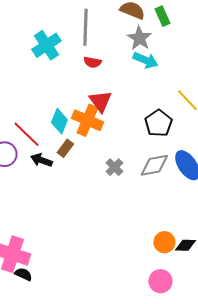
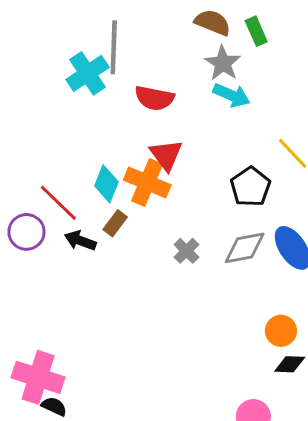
gray line: (85, 27) -> (114, 47), moved
red semicircle: (92, 62) -> (154, 98), size x1.5
orange circle: (164, 242) -> (281, 331), moved

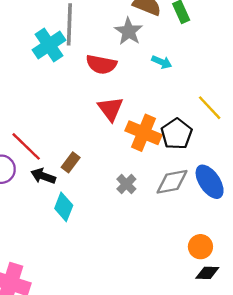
gray star: (223, 63) -> (129, 31), moved
cyan arrow: (232, 95) -> (162, 62), size x0.7
orange cross: (147, 182) -> (143, 133), moved
cyan diamond: (106, 184) -> (64, 207), moved

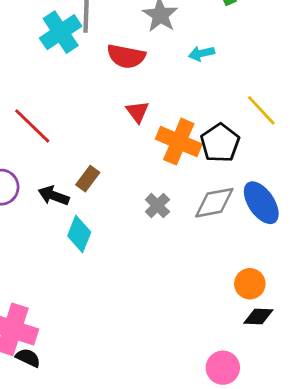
cyan arrow: (162, 62) -> (202, 53), turned 144
red triangle: (110, 109) -> (138, 112), size x0.7
red line: (26, 146) -> (32, 126), moved

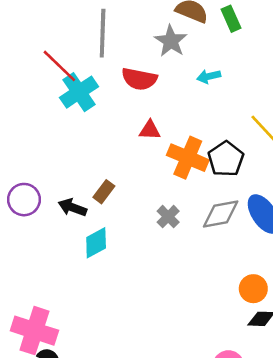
cyan cross: (61, 32) -> (79, 92), moved
red triangle: (138, 112) -> (150, 130), turned -50
red line: (32, 126) -> (59, 66), moved
cyan diamond: (79, 234) -> (96, 243), turned 40

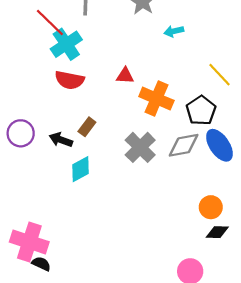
red semicircle: (139, 79) -> (70, 80), moved
black pentagon: (226, 159) -> (201, 110), moved
gray cross: (168, 217) -> (140, 147), size x1.6

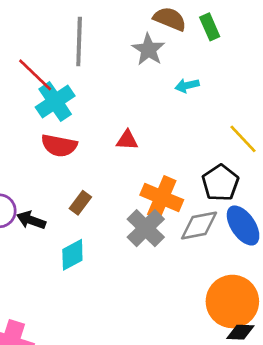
orange cross: (156, 99) -> (162, 197), moved
black arrow: (61, 140) -> (31, 220), moved
orange circle: (211, 207) -> (232, 301), size x1.8

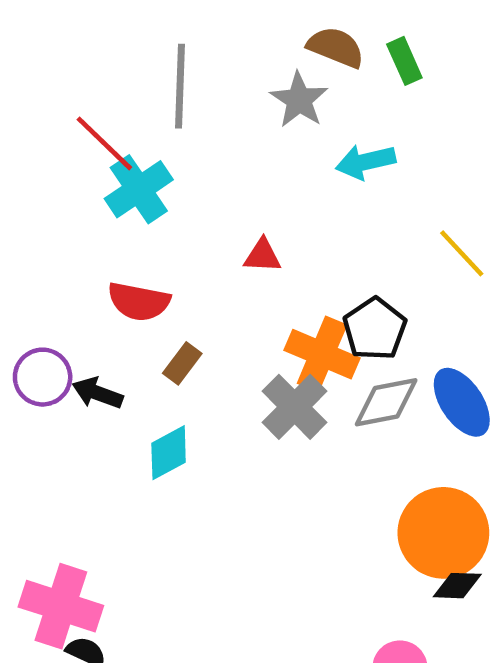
cyan arrow: (187, 86) -> (366, 162), size x1.4
red semicircle: (59, 146) -> (139, 301), moved
black pentagon: (220, 183) -> (375, 329), moved

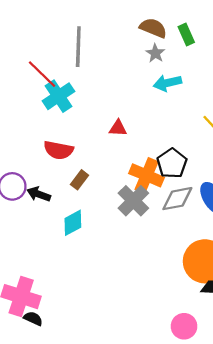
gray star: (299, 100) -> (155, 53), moved, size x0.7

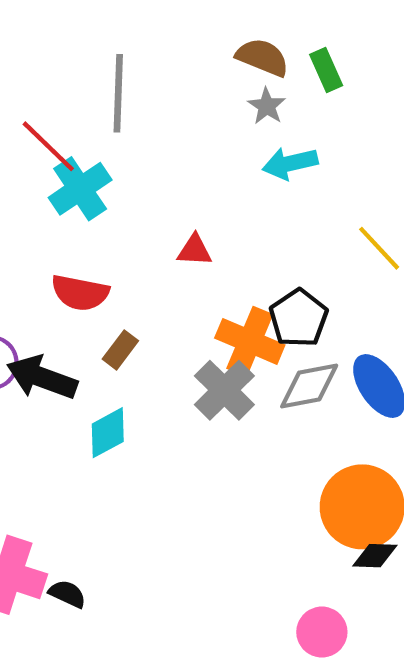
black arrow: (39, 194) -> (42, 378), size x1.5
black semicircle: (33, 319) -> (67, 594), moved

